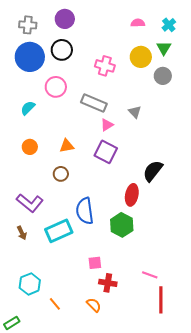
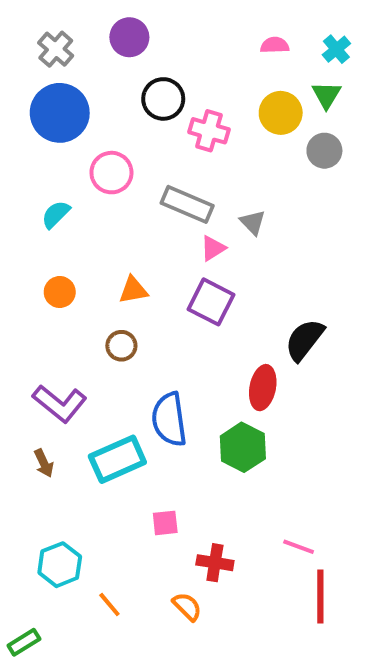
gray cross: (28, 25) -> (56, 49), turned 36
black circle: (62, 50) -> (163, 99), moved
gray triangle: (135, 112) -> (253, 222), moved
pink square: (95, 263) -> (165, 523), moved

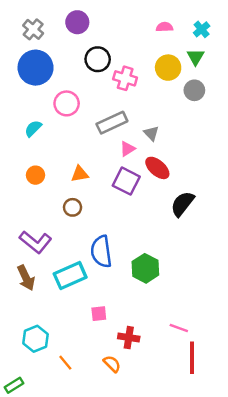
gray rectangle: (187, 204) -> (112, 123), turned -48
red ellipse: (263, 388) -> (157, 168), moved, turned -60
brown arrow: (44, 463) -> (26, 278), size x1.5

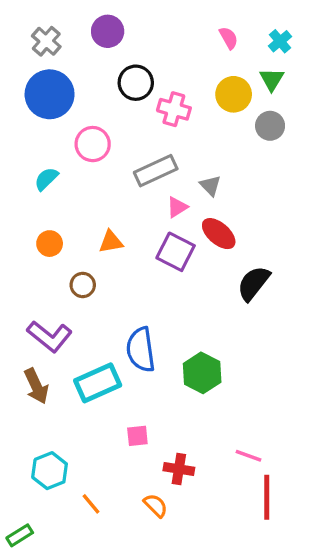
pink semicircle: (165, 27) -> (229, 38), turned 63
brown circle: (73, 207) -> (83, 285), moved

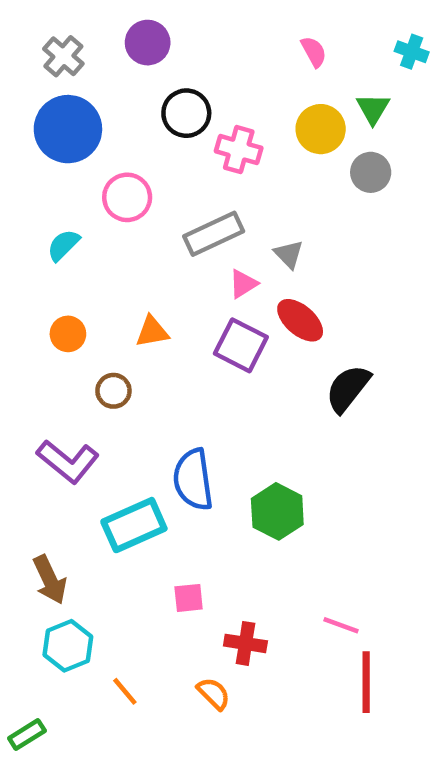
cyan cross: (280, 41) -> (412, 52), moved, turned -30
brown arrow: (36, 386) -> (50, 580), moved

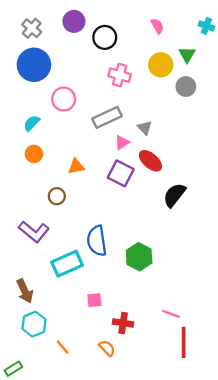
black circle: (186, 113) -> (105, 37), moved
orange circle: (68, 334) -> (34, 154), moved

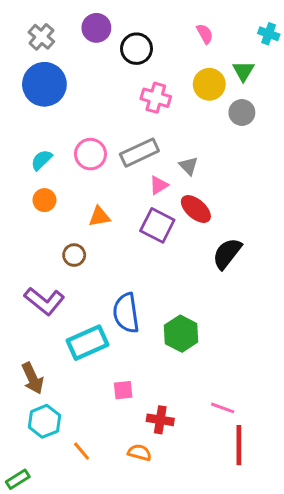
pink circle: (64, 99) -> (90, 154), moved
orange semicircle: (107, 348) -> (139, 452), turned -30

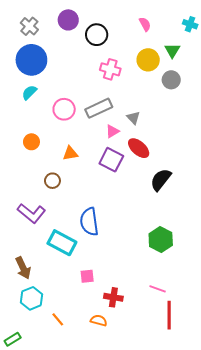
cyan semicircle: (41, 160) -> (29, 92), moved
green hexagon: (181, 334) -> (161, 240), moved
cyan rectangle: (87, 343) -> (62, 243), turned 52

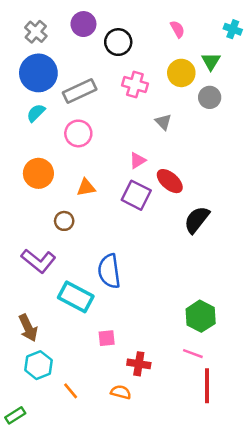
gray rectangle: (99, 108) -> (80, 91), moved
gray triangle: (133, 118) -> (163, 122), moved
orange circle: (31, 142) -> (38, 173), size x1.5
green hexagon: (161, 240) -> (201, 316), moved

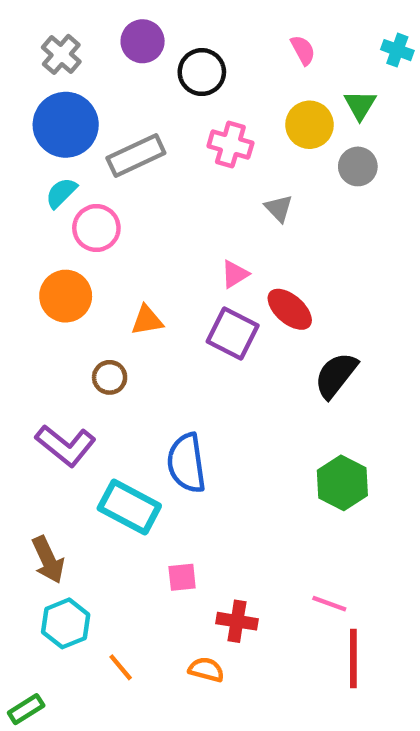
pink circle: (78, 133) -> (96, 228), moved
green hexagon: (201, 316) -> (342, 483), moved

